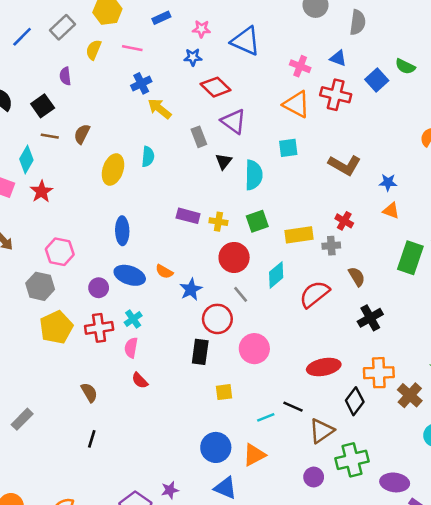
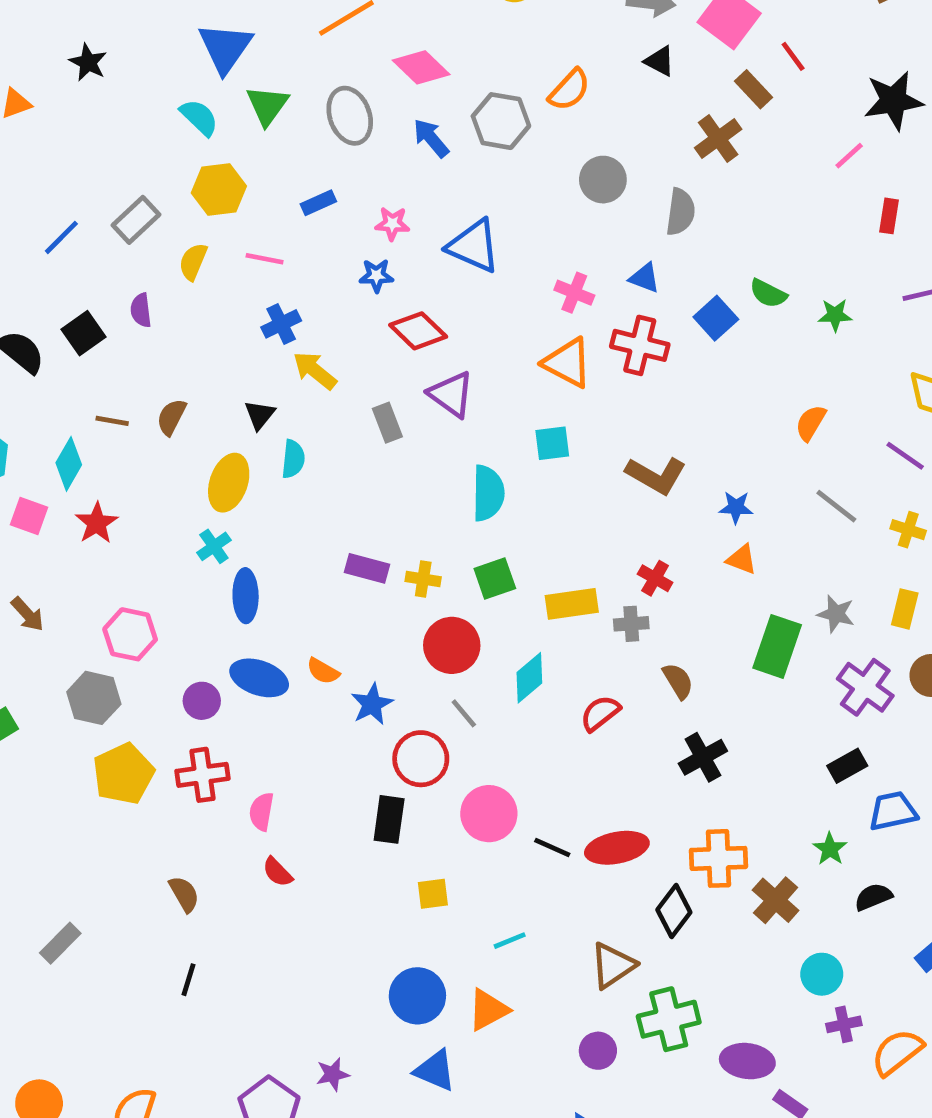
black square: (43, 106) -> (84, 333), moved
black triangle: (224, 161) -> (260, 415), moved
red semicircle: (315, 294) -> (600, 713), size x0.7
cyan cross: (133, 319) -> (214, 546), moved
black line: (293, 407) -> (552, 847), moved

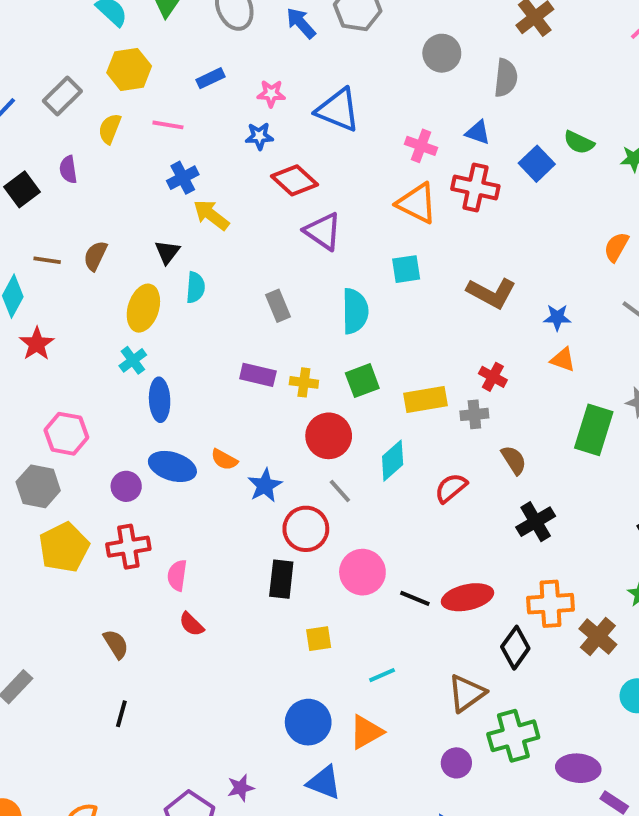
gray rectangle: (387, 423) -> (278, 306), moved

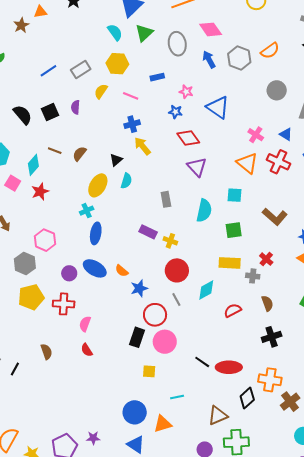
green square: (362, 381) -> (234, 230), moved
pink circle: (362, 572) -> (165, 342), moved
black line: (121, 714) -> (15, 369), moved

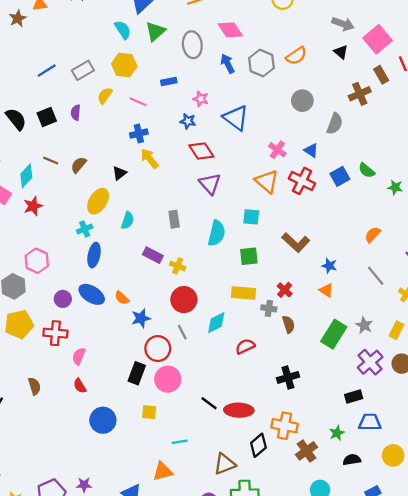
cyan semicircle: (126, 181) -> (128, 220), moved
brown semicircle: (267, 303) -> (289, 324), moved
blue circle: (135, 412) -> (103, 420), moved

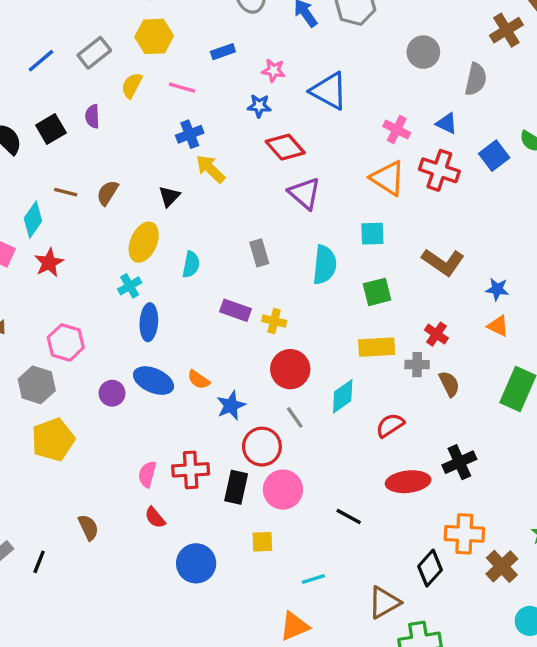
red cross: (55, 333) -> (191, 470), moved
red ellipse: (239, 410) -> (408, 482), moved

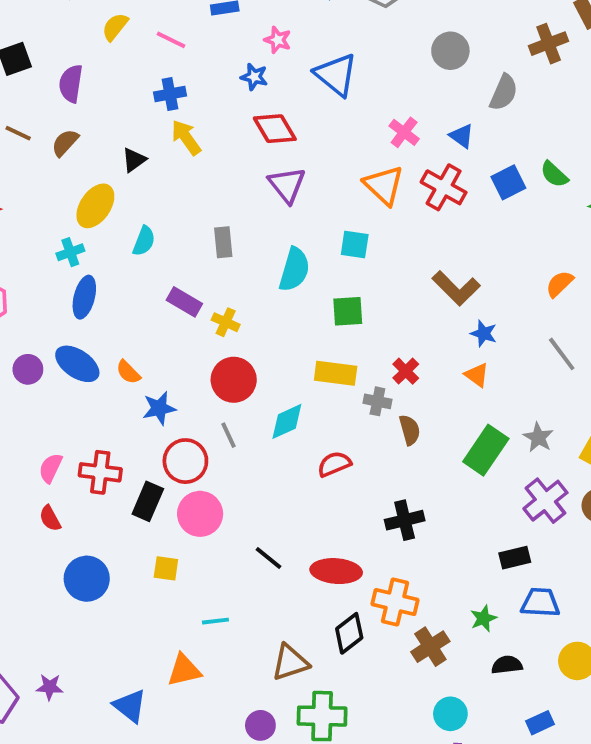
purple semicircle: (92, 116) -> (71, 84), moved, size x1.4
brown L-shape: (443, 262) -> (456, 288), moved
red ellipse: (408, 482) -> (336, 571), moved

